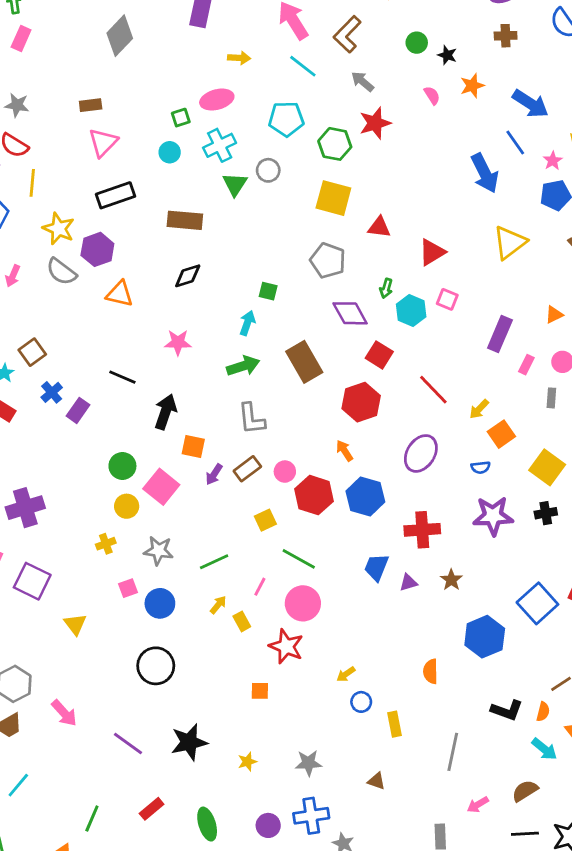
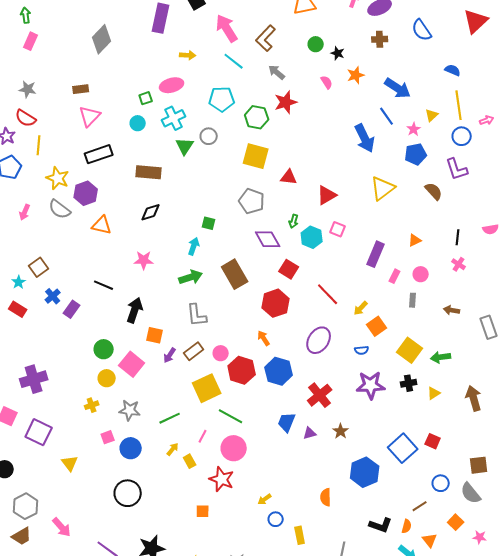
yellow square: (265, 520) -> (207, 388), size x1.8
red cross: (422, 530) -> (320, 395), turned -35

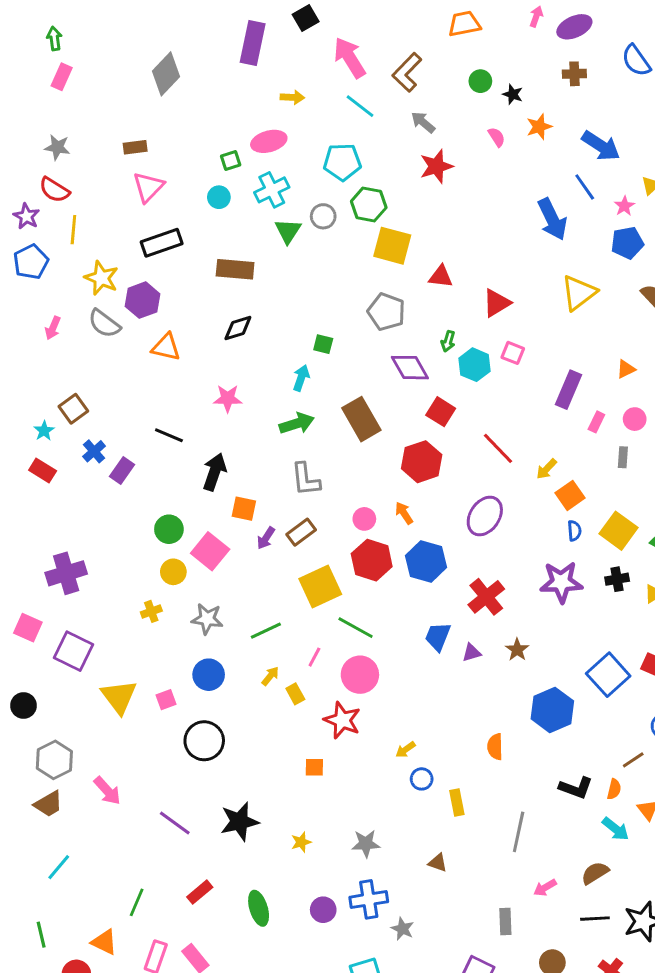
green hexagon: (257, 117) -> (369, 205), moved
blue semicircle: (362, 350) -> (574, 531), moved, turned -88
pink circle: (221, 353) -> (364, 519), moved
pink square: (108, 437) -> (166, 700), moved
yellow triangle: (70, 463) -> (119, 697), size x1.5

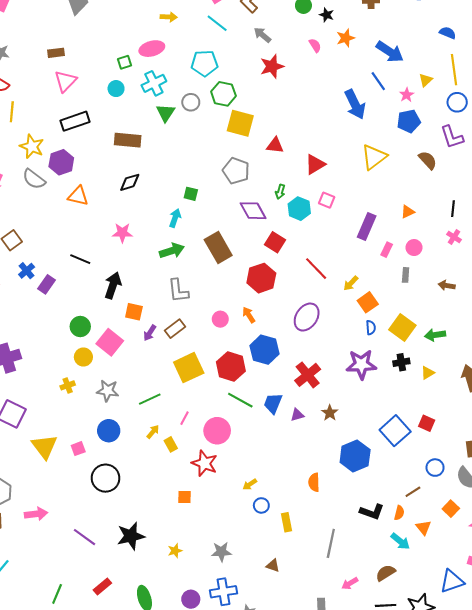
red hexagon: (372, 560) -> (231, 366), moved
green line: (356, 628) -> (240, 400), moved
pink arrow: (107, 791) -> (36, 514), turned -55

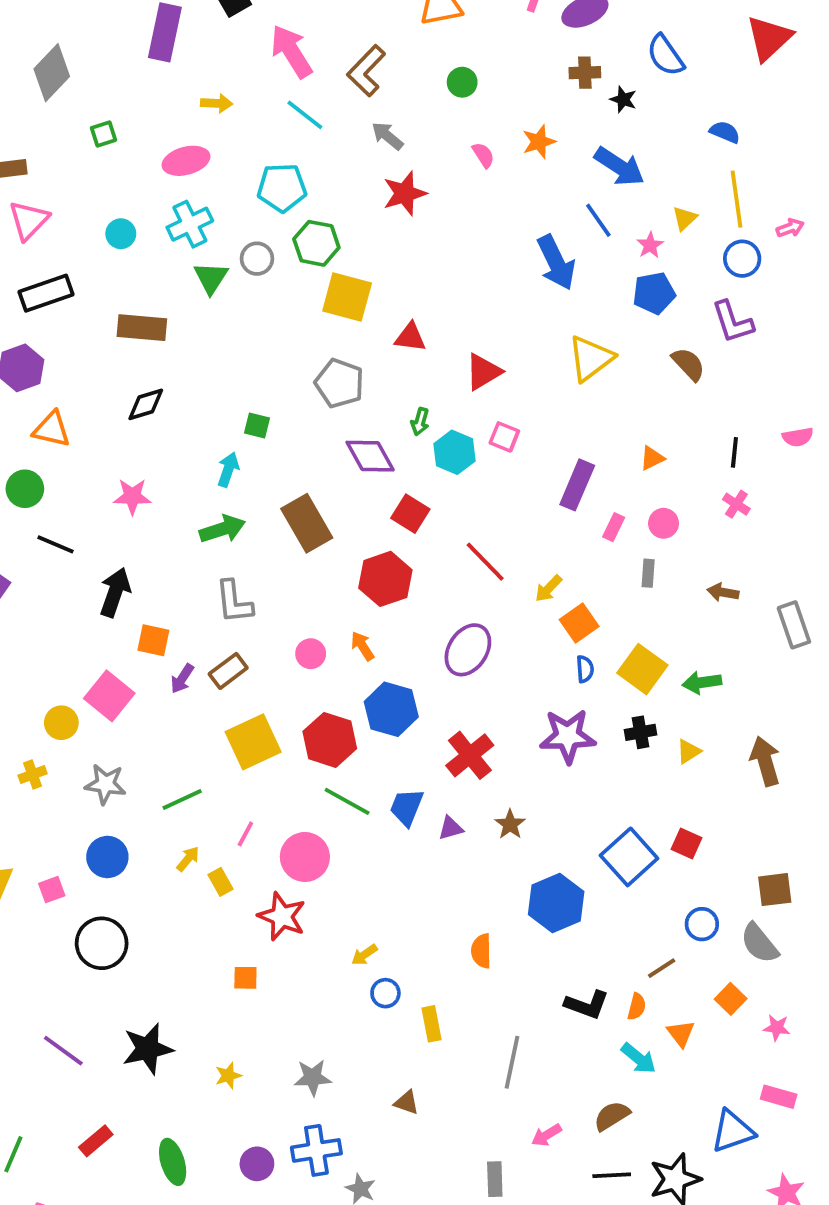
black star: (327, 15) -> (623, 99), moved
green square: (124, 62) -> (104, 134), moved
green circle: (80, 326) -> (25, 489), moved

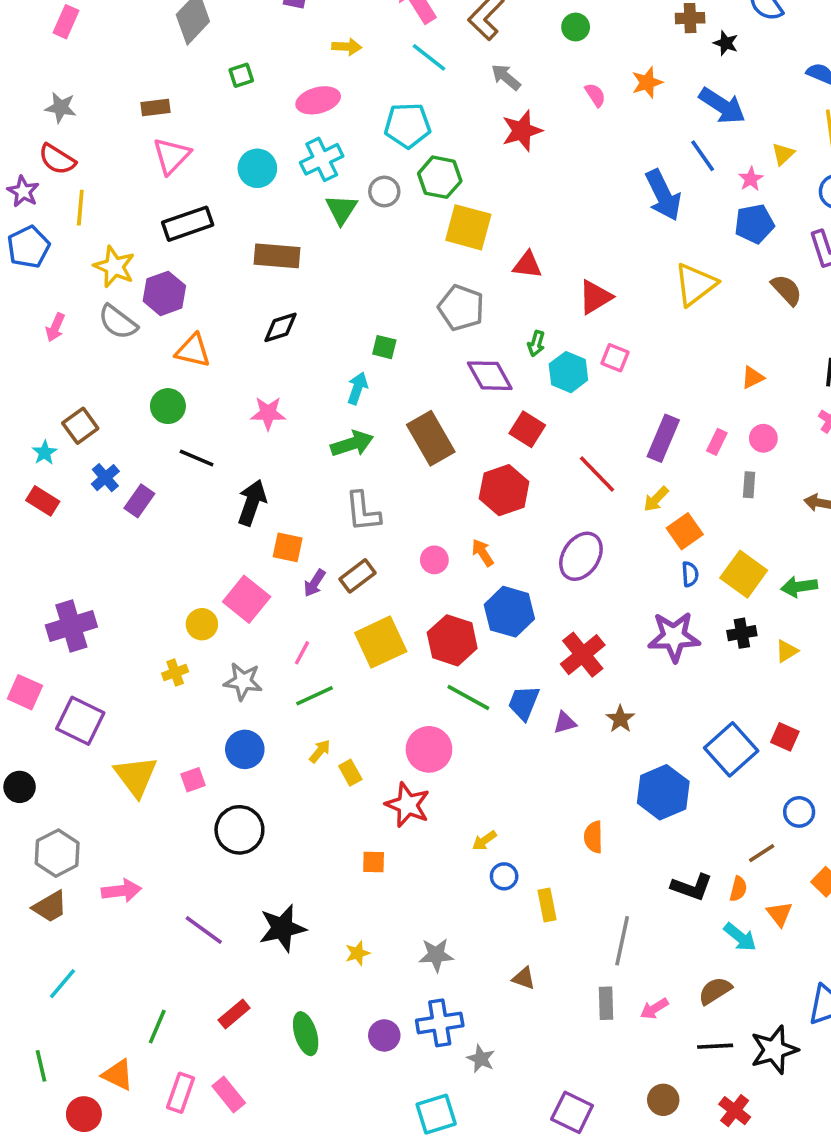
cyan circle: (121, 234) -> (257, 168), size x1.4
purple rectangle: (577, 485) -> (663, 438), moved
pink line: (245, 834) -> (302, 653), moved
gray rectangle: (495, 1179) -> (606, 1003), moved

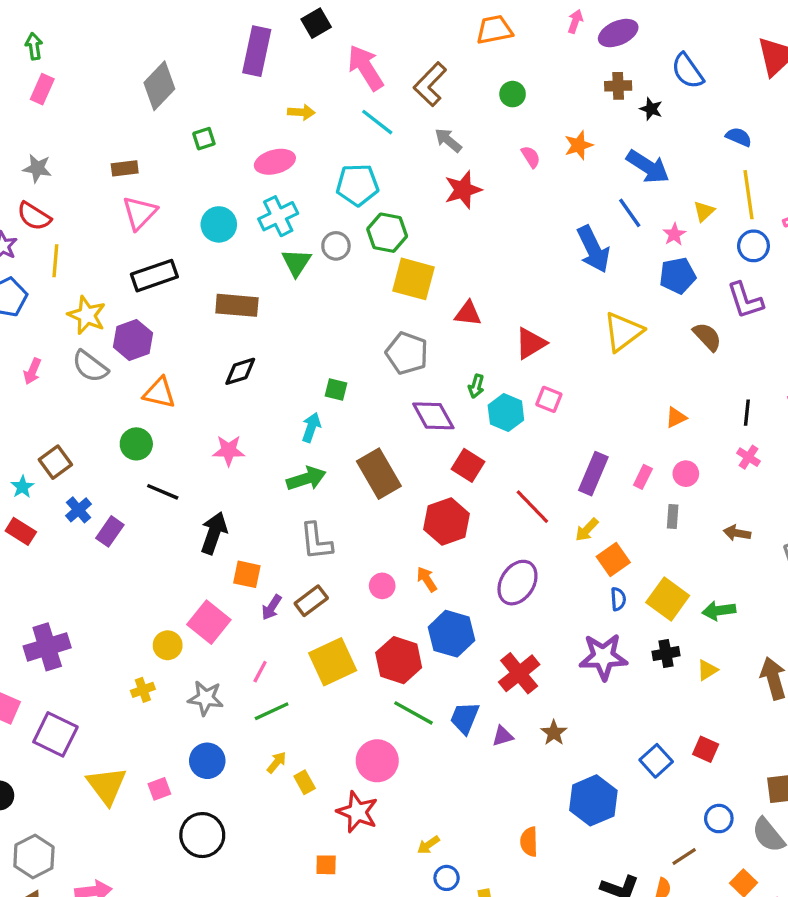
blue square: (731, 749) -> (656, 761), size x0.7

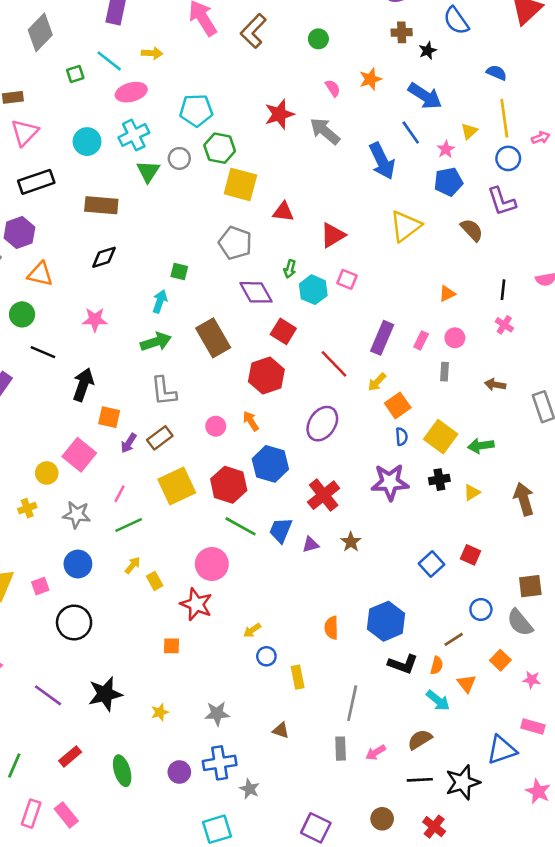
black star: (651, 109) -> (428, 51), turned 30
cyan line: (377, 122) -> (109, 61), moved
gray arrow: (448, 140) -> (325, 131), moved, size x1.4
blue hexagon: (593, 800) -> (386, 621), moved

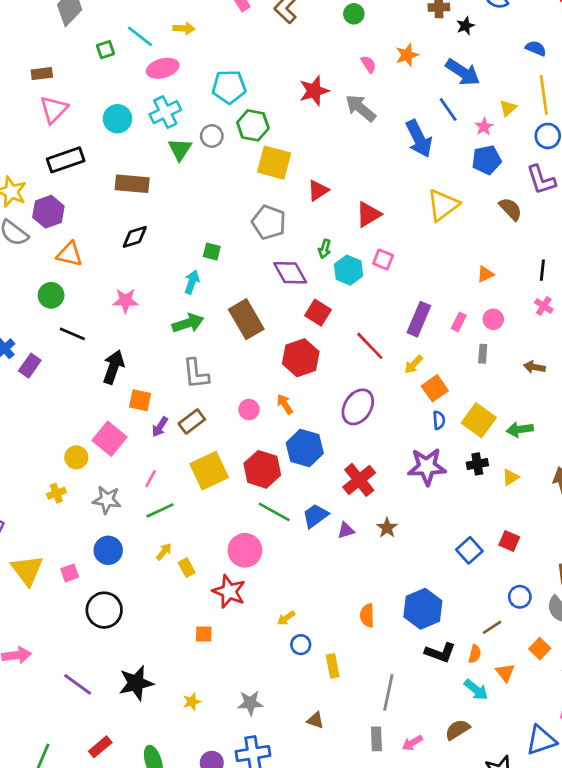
red triangle: (283, 212) -> (318, 190), turned -40
blue trapezoid: (281, 530) -> (315, 516), turned 32

